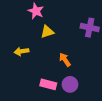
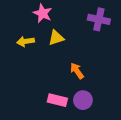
purple cross: (90, 28) -> (99, 19), moved
yellow arrow: (21, 51) -> (26, 41), moved

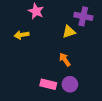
yellow triangle: (56, 38) -> (69, 32), moved

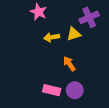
purple cross: (83, 16) -> (89, 17), turned -36
yellow arrow: (22, 35) -> (52, 37), moved

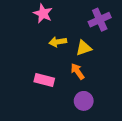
yellow triangle: (74, 34) -> (84, 48), moved
pink rectangle: (52, 90) -> (44, 80), moved

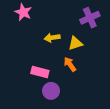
pink star: (43, 13) -> (23, 12), moved
purple circle: (84, 101) -> (51, 91), moved

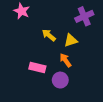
yellow arrow: (52, 38) -> (49, 35), turned 48
purple circle: (51, 91) -> (60, 80), moved

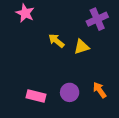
orange arrow: (65, 60) -> (100, 90), moved
pink rectangle: (37, 68) -> (36, 96), moved

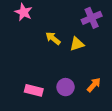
orange arrow: (100, 90) -> (94, 85), turned 77

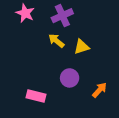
purple cross: (92, 18) -> (62, 16), moved
purple circle: (66, 87) -> (70, 78), moved

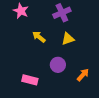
purple cross: (62, 16) -> (62, 13), moved
yellow arrow: (56, 41) -> (39, 37), moved

